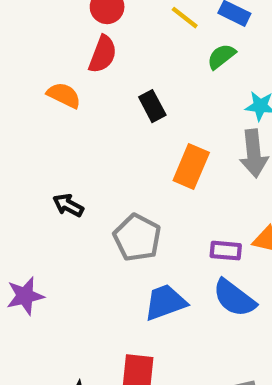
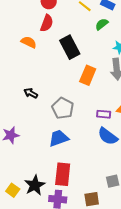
black rectangle: (152, 106) -> (70, 47), size x1.6
blue trapezoid: (165, 302) -> (59, 138), moved

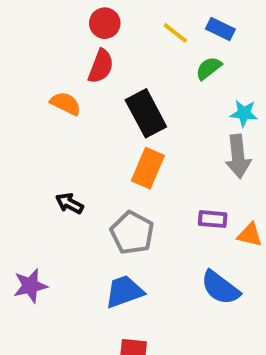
orange rectangle: (88, 75) -> (148, 168), moved
purple rectangle: (104, 114) -> (213, 219), moved

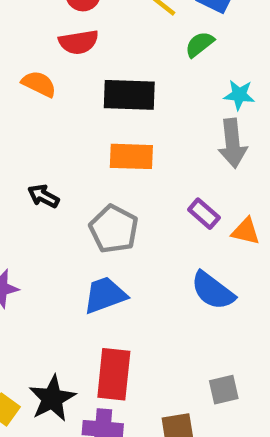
red semicircle: (101, 66) -> (79, 42), turned 60
black rectangle: (146, 113) -> (129, 95), turned -60
orange rectangle: (148, 168) -> (131, 156), turned 69
purple rectangle: (213, 219) -> (204, 214), turned 36

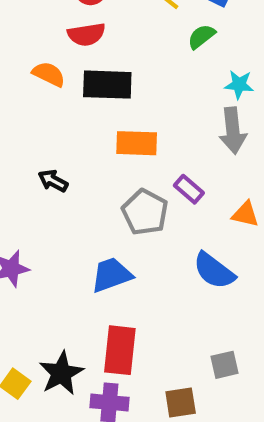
black rectangle: (129, 95) -> (107, 85), moved
purple rectangle: (204, 214) -> (189, 189), moved
gray pentagon: (114, 229) -> (145, 212), moved

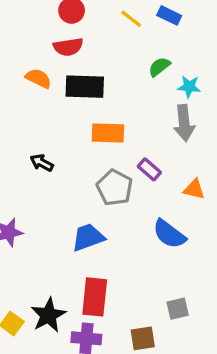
green semicircle: (201, 36) -> (159, 67), moved

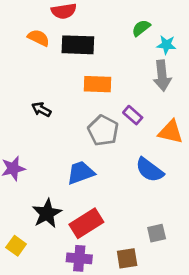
orange triangle: (194, 189) -> (171, 132), size x1.4
red rectangle: (95, 297) -> (86, 223), turned 52
black star: (48, 315) -> (47, 213), moved

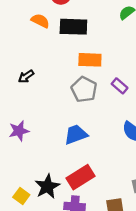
black arrow: (41, 109) -> (26, 76), moved, turned -63
gray pentagon: (103, 131) -> (84, 89), moved
black star: (47, 213) -> (47, 187), moved

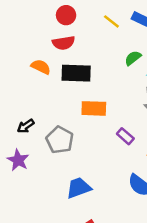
gray pentagon: (84, 89) -> (60, 140), moved
purple star: (19, 131) -> (18, 160), moved, turned -30

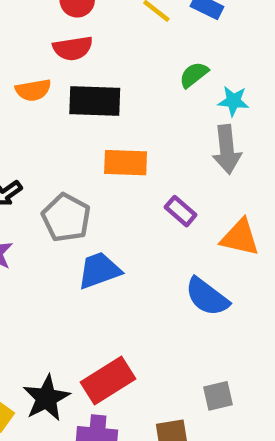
orange semicircle: (41, 67) -> (33, 90), turned 144
blue trapezoid: (79, 188) -> (99, 270), moved

